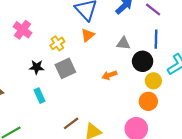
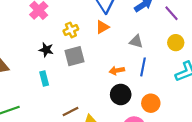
blue line: (156, 39) -> (143, 67), moved
black circle: (143, 61) -> (121, 94), moved
yellow circle: (153, 81) -> (176, 43), moved

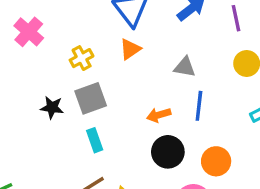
purple line: (171, 13) -> (236, 18), turned 35
black star: (46, 50) -> (52, 107), moved
cyan rectangle: (44, 79) -> (95, 140), moved

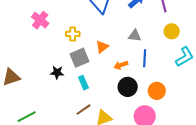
orange triangle: (130, 49) -> (102, 47), moved
yellow cross: (82, 58) -> (73, 34), turned 32
black star: (52, 107) -> (57, 72), moved

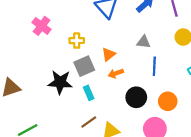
orange arrow: (121, 65) -> (116, 73), moved
black star: (57, 72) -> (60, 82), size x1.6

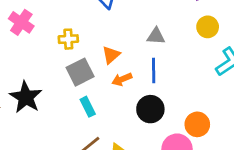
blue line: (154, 66) -> (154, 70), moved
black star: (60, 82) -> (26, 97), moved, turned 30
orange circle: (168, 101) -> (197, 124), moved

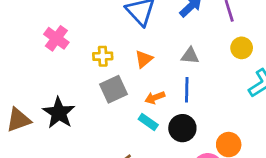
orange triangle: (111, 55) -> (144, 59), moved
cyan rectangle: (88, 107) -> (148, 122), moved, turned -30

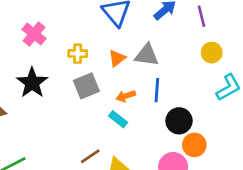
gray triangle: (190, 56) -> (147, 55), moved, size x1.4
black star: (59, 113) -> (32, 83), moved
black circle: (182, 128) -> (179, 121), moved

